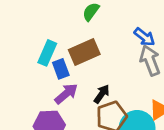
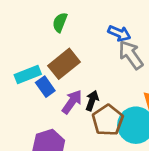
cyan rectangle: (47, 53) -> (28, 74), turned 60
purple arrow: (66, 94) -> (72, 102), moved

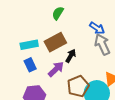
blue rectangle: (45, 87) -> (30, 65), moved
black arrow: (92, 101) -> (71, 56), moved

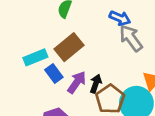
black arrow: (71, 56) -> (96, 84), moved
blue rectangle: (30, 65) -> (54, 74), moved

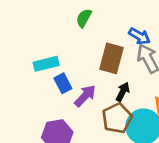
brown rectangle: (69, 47) -> (112, 58), moved, turned -44
black arrow: (96, 84) -> (123, 92), moved

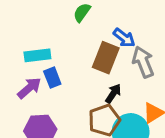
blue arrow: (139, 36) -> (124, 38), moved
purple arrow: (85, 96) -> (29, 88), moved

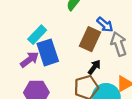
cyan rectangle: (37, 55) -> (37, 35), turned -42
blue rectangle: (52, 78) -> (48, 52), size x1.6

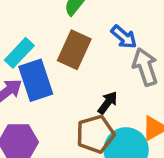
brown rectangle: (90, 39) -> (74, 50), moved

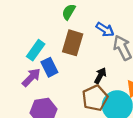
blue rectangle: (36, 80) -> (49, 67), size x0.7

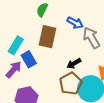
black arrow: (100, 76) -> (74, 63), turned -144

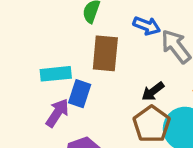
cyan rectangle: (16, 45) -> (56, 74), turned 60
blue rectangle: (29, 59) -> (80, 94), turned 56

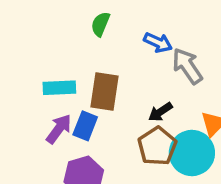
brown rectangle: (105, 53) -> (104, 91), moved
blue rectangle: (80, 94) -> (85, 126), moved

